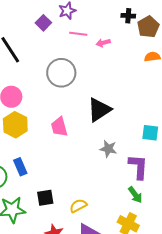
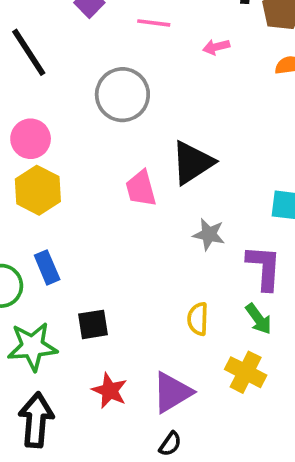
pink arrow: (103, 43) -> (216, 47), moved
pink trapezoid: (59, 127) -> (141, 188), moved
yellow semicircle: (78, 206) -> (198, 319), moved, turned -60

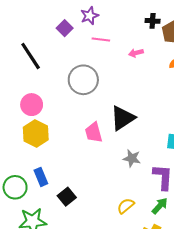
yellow semicircle: (198, 319) -> (126, 206), turned 48
green arrow: (258, 319) -> (160, 206), turned -102
black square: (93, 324) -> (67, 197), moved, turned -30

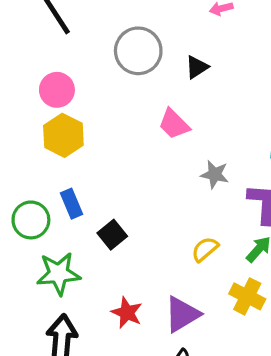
black triangle: (123, 118) -> (197, 67), moved, size x0.6
pink trapezoid: (94, 133) -> (174, 124), moved, turned -30

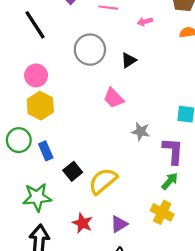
green circle: (31, 220) -> (19, 140), moved
yellow semicircle: (205, 249) -> (103, 181), moved, size x1.6
purple triangle: (182, 314) -> (119, 224), size x0.7

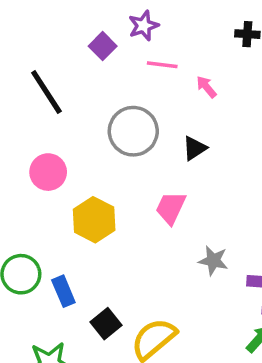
pink arrow: (145, 22) -> (206, 87), moved, turned 64
pink trapezoid: (114, 98) -> (171, 208), turned 70
yellow hexagon: (40, 106) -> (94, 220), moved

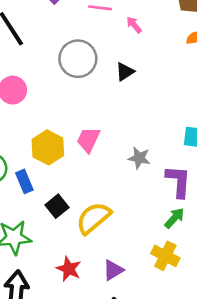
pink trapezoid: (171, 208) -> (88, 140), moved
yellow hexagon: (94, 220) -> (48, 147), moved

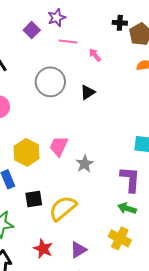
gray star: (139, 158) -> (85, 164), moved, turned 30
black square: (57, 206) -> (34, 199), turned 30
green arrow: (174, 218) -> (127, 208), turned -114

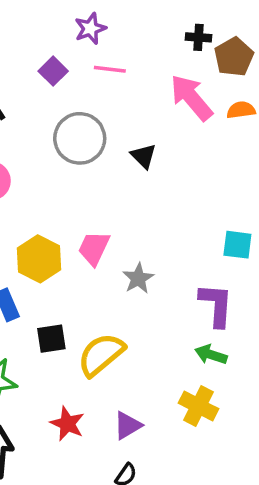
purple square: (32, 30) -> (53, 71), moved
pink arrow: (95, 55) -> (191, 98), moved, size x2.0
black triangle: (88, 92) -> (144, 156), turned -42

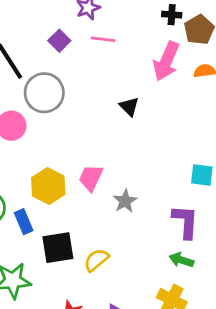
pink arrow: (191, 98) -> (166, 61), turned -117
gray circle: (80, 138) -> (44, 93), moved
black square: (51, 339) -> (58, 248), size x1.4
yellow semicircle: (101, 355) -> (96, 260), size x0.7

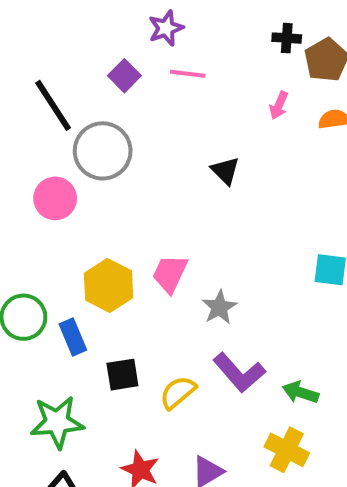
pink arrow: (166, 61) -> (279, 105), size x0.5
purple L-shape: (185, 222) -> (239, 373), moved, turned 135
black square: (58, 248) -> (122, 375), size x0.7

